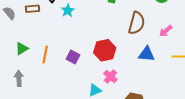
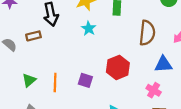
cyan star: (68, 11) -> (89, 28), moved
pink cross: (110, 77) -> (154, 90), moved

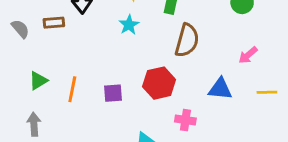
brown semicircle: (147, 33) -> (187, 40), moved
purple square: (85, 80) -> (113, 93), turned -32
pink cross: (154, 90) -> (185, 120), moved, turned -32

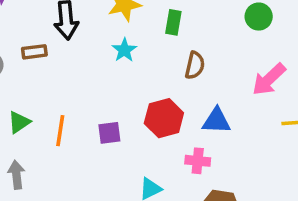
brown semicircle: (187, 40) -> (195, 65), size x0.7
pink arrow: (248, 55) -> (269, 79), size x1.5
blue triangle: (220, 89) -> (216, 121), moved

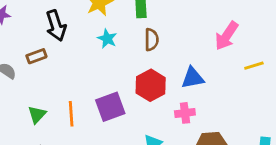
brown semicircle: (195, 65) -> (151, 40), moved
purple square: (109, 133) -> (110, 107), size x1.5

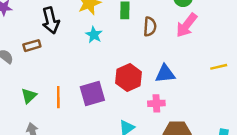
pink arrow: (227, 36) -> (187, 25), moved
brown semicircle: (151, 40) -> (150, 27), moved

